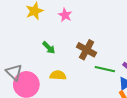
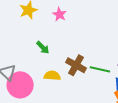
brown cross: (87, 50) -> (76, 65), moved

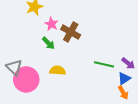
pink star: (59, 14) -> (51, 24), moved
brown cross: (76, 65) -> (71, 32), moved

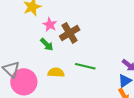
brown cross: (71, 32) -> (70, 33), turned 30
green line: (104, 64) -> (85, 66), moved

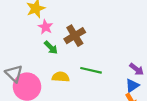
pink star: (50, 25) -> (45, 27), moved

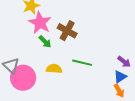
pink star: (45, 27) -> (40, 23), size x1.6
brown cross: (75, 36) -> (67, 31), turned -30

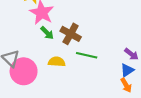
brown cross: (67, 31) -> (71, 34), moved

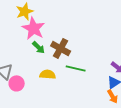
pink circle: (24, 71) -> (17, 83), size x0.6

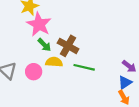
yellow semicircle: (48, 74) -> (54, 62), moved
pink circle: (17, 83) -> (34, 72), moved

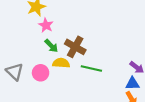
pink star: (39, 24) -> (46, 25), size x0.6
blue triangle: (125, 82) -> (132, 84), turned 32

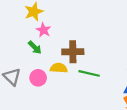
green arrow: (51, 46) -> (35, 47), moved
brown cross: (75, 47) -> (73, 52), turned -30

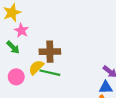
yellow semicircle: (59, 68) -> (36, 67), turned -49
green line: (89, 73) -> (50, 73), moved

